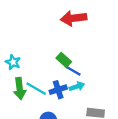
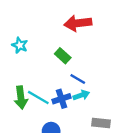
green rectangle: (64, 60) -> (63, 56), moved
cyan star: (13, 62) -> (20, 45), moved

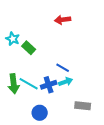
red arrow: (78, 23) -> (63, 20), size x0.7
green rectangle: (63, 56) -> (29, 48), moved

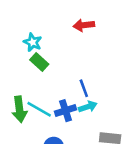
cyan star: (13, 39) -> (33, 42), moved
blue line: (63, 68) -> (84, 88), turned 40

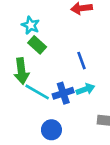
blue line: (84, 88) -> (82, 61), moved
green arrow: (20, 109) -> (21, 71), moved

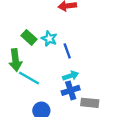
cyan star: (31, 25) -> (49, 39), moved
blue cross: (63, 93) -> (71, 90), moved

